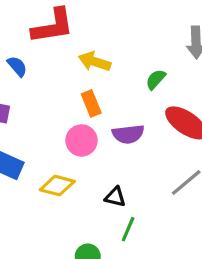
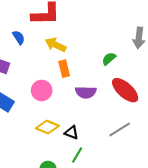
yellow arrow: (95, 62) -> (56, 45), moved
pink circle: (82, 140) -> (42, 90), moved
yellow diamond: (57, 186) -> (47, 127), moved

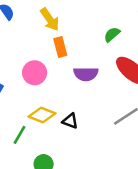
yellow arrow: (56, 45) -> (50, 19), turned -150
green line: (77, 155) -> (20, 135), moved

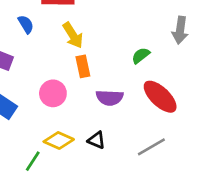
black triangle: (70, 121) -> (97, 140), moved

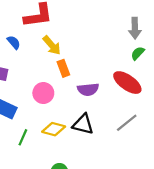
green semicircle: (141, 56) -> (138, 53), moved
black triangle: (97, 140) -> (83, 124), size x1.5
green line: (33, 161) -> (23, 137), moved

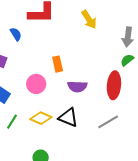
yellow arrow: (52, 45) -> (89, 20), moved
red ellipse: (127, 83) -> (114, 85), turned 52

